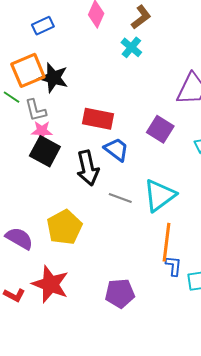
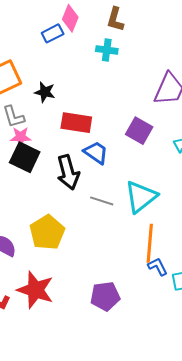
brown L-shape: (141, 17) -> (115, 19), turned 145
blue rectangle: (43, 26) -> (53, 33), moved
cyan cross: (131, 47) -> (107, 50), turned -30
black star: (53, 78) -> (45, 92), moved, size x0.7
blue L-shape: (173, 266) -> (158, 267), turned -30

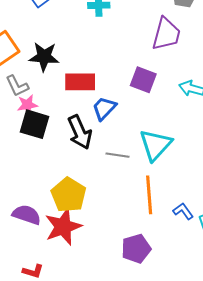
black star: (45, 92) -> (44, 57), size x1.4
blue trapezoid: (96, 153) -> (104, 108), turned -72
orange line: (150, 243) -> (149, 195), moved
red star: (35, 290) -> (63, 227), moved, turned -30

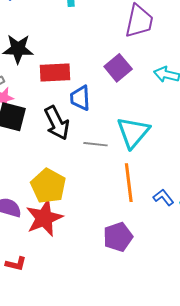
purple square: (143, 80) -> (118, 68), turned 32
blue trapezoid: (104, 108) -> (80, 98), turned -44

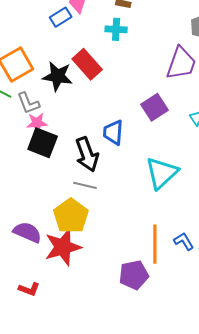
red rectangle: (55, 73) -> (87, 64), moved, turned 44
gray line: (95, 144) -> (85, 185), moved
orange line: (129, 183) -> (155, 244), moved

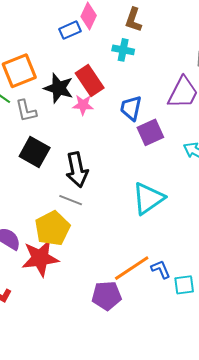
pink star: (37, 123) -> (83, 105), moved
blue trapezoid: (113, 132) -> (131, 108), moved
orange line: (155, 244) -> (132, 268), turned 48

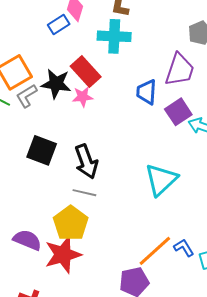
cyan cross: (123, 50) -> (114, 36), size x1.5
blue trapezoid: (131, 108) -> (146, 92), moved
gray L-shape: (26, 111) -> (27, 96), moved, turned 80
purple square: (150, 132) -> (178, 112), moved

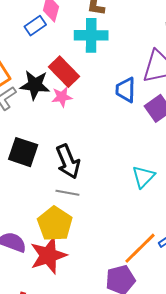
cyan triangle: (161, 180) -> (143, 177), size x0.7

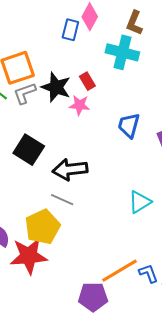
blue rectangle: (35, 26) -> (70, 30), turned -55
red rectangle: (64, 72) -> (87, 81), size x0.6
blue trapezoid: (126, 90) -> (129, 125), moved
black arrow: (68, 162) -> (70, 169), turned 92

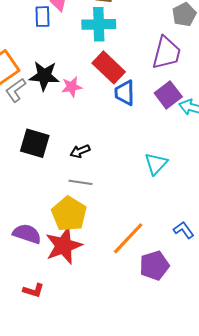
red rectangle: (87, 81) -> (109, 67), moved, size x1.8
black arrow: (70, 169) -> (80, 151), size x0.6
orange line: (120, 271) -> (128, 238), moved
purple pentagon: (93, 297) -> (154, 266), moved

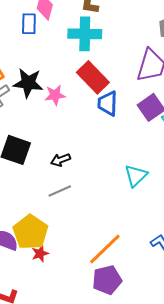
gray line: (81, 182) -> (60, 191), turned -35
yellow pentagon: (69, 214) -> (31, 232), moved
red star: (64, 246) -> (40, 254), size x0.5
purple pentagon: (154, 266) -> (107, 280), moved

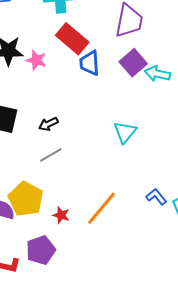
pink star: (55, 95) -> (36, 60), turned 30
red star: (40, 254) -> (61, 215), moved, turned -30
purple pentagon: (107, 280) -> (41, 250), moved

